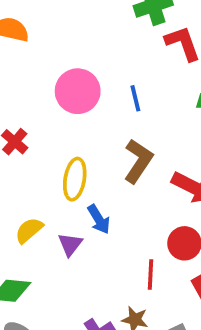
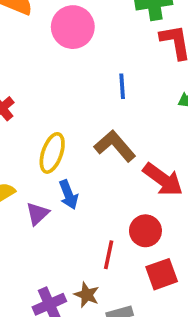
pink circle: (78, 91) -> (73, 27), moved
brown L-shape: (138, 161) -> (115, 146), turned -84

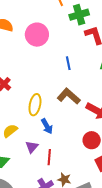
purple triangle: (38, 214) -> (32, 147), moved
red line: (109, 255) -> (49, 157), moved

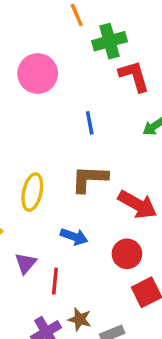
brown L-shape: (69, 96) -> (89, 179), turned -40
blue arrow: (47, 126) -> (74, 237), moved, turned -42

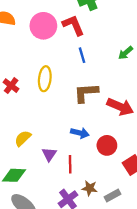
red L-shape: (134, 76) -> (73, 25), moved
yellow ellipse: (32, 192) -> (45, 79), moved
red circle: (127, 254) -> (107, 145), moved

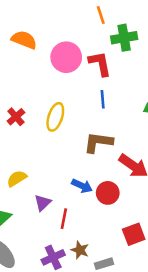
red circle: (107, 145) -> (108, 193), moved

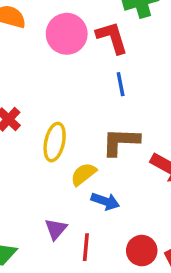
yellow ellipse: (55, 117) -> (55, 142), moved
yellow semicircle: (17, 179) -> (84, 174), moved
red circle: (108, 193) -> (142, 251), moved

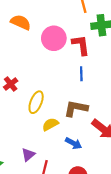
blue arrow: (105, 201) -> (73, 143), moved

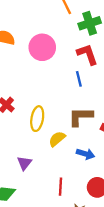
red L-shape: (81, 45) -> (87, 54), moved
purple triangle: (28, 155) -> (24, 163), moved

